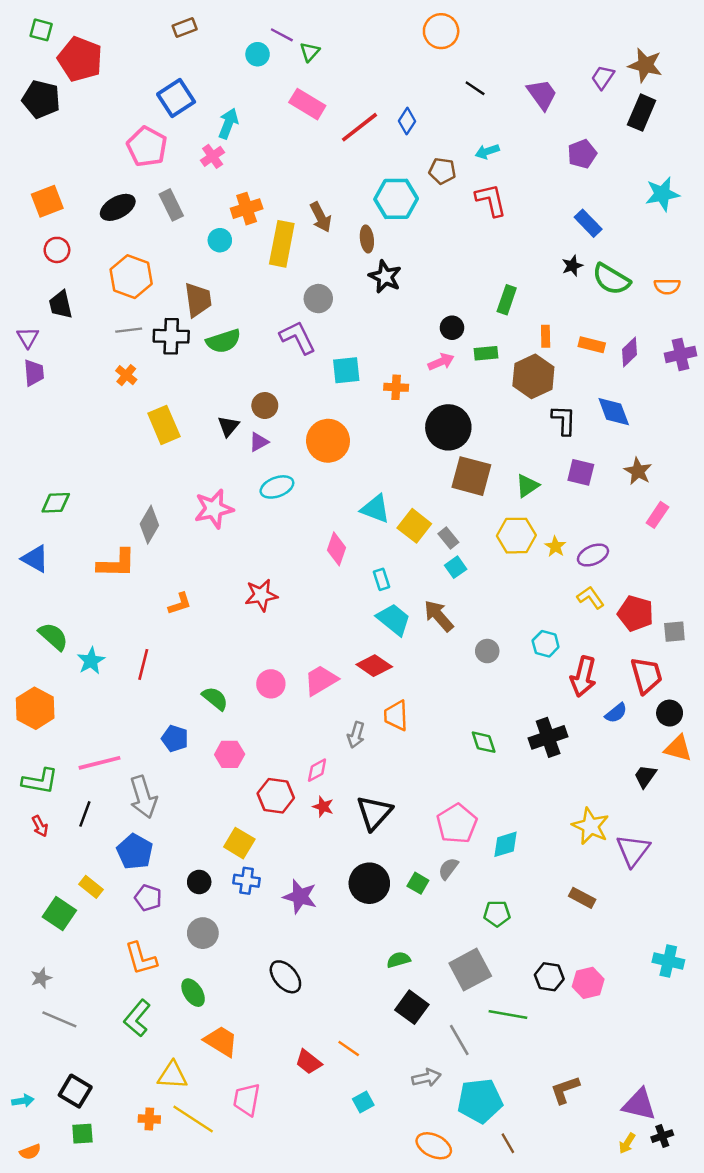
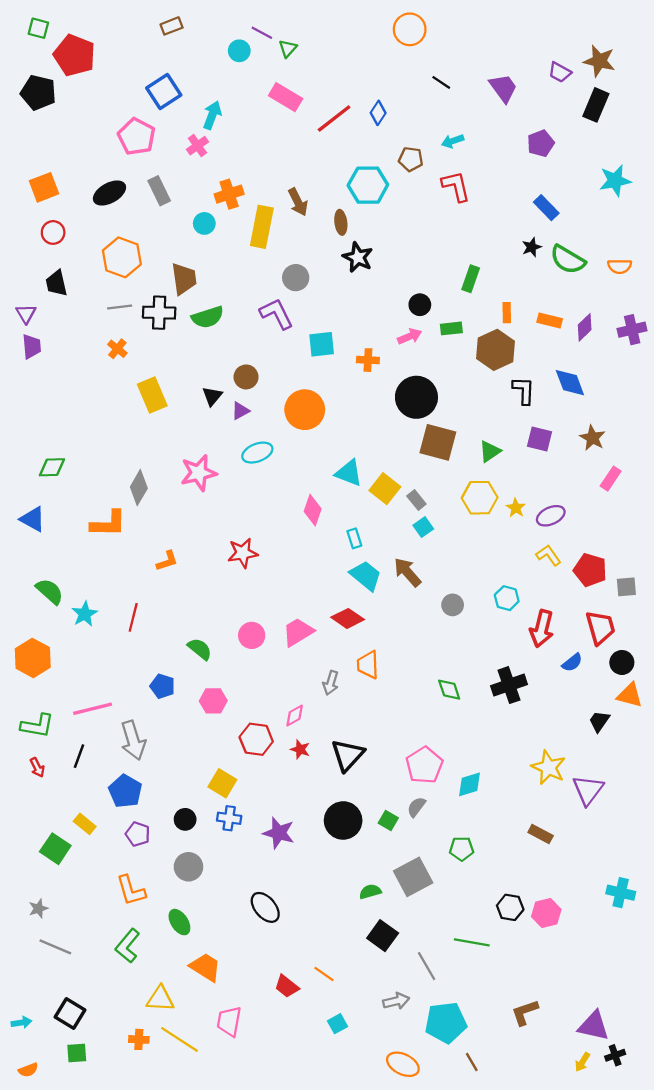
purple trapezoid: (603, 77) -> (560, 72), turned -95
gray square: (470, 970) -> (413, 877), moved

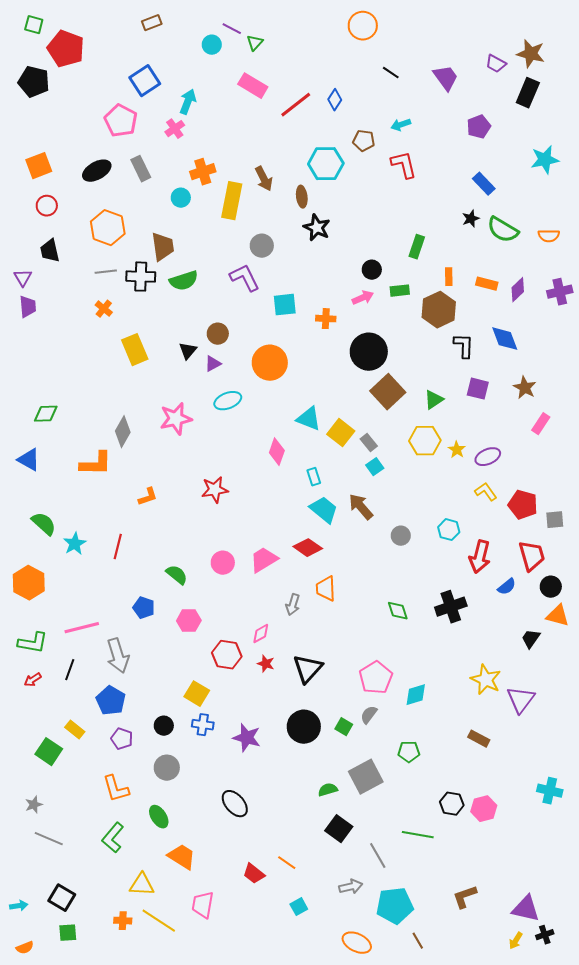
brown square: (438, 442) -> (388, 392), turned 32
red arrow: (37, 767) -> (33, 680), turned 84

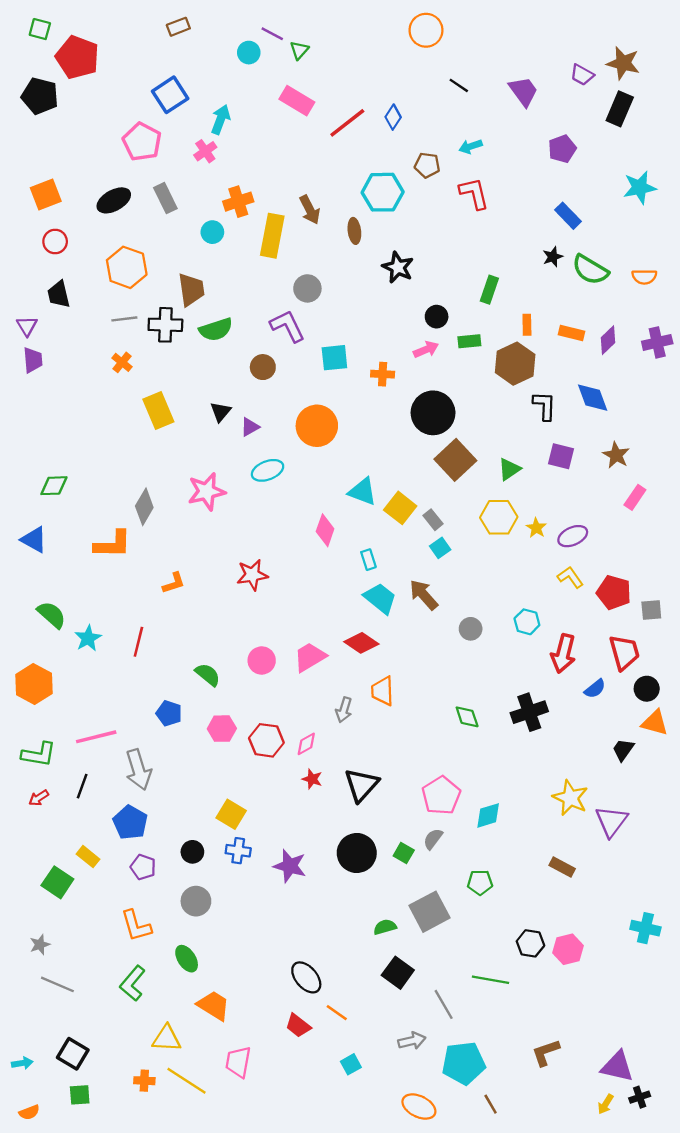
black star: (317, 228) -> (398, 267), moved
brown circle: (218, 334) -> (263, 367), moved
red hexagon: (227, 655) -> (266, 740), moved
black ellipse: (235, 804) -> (306, 977), moved

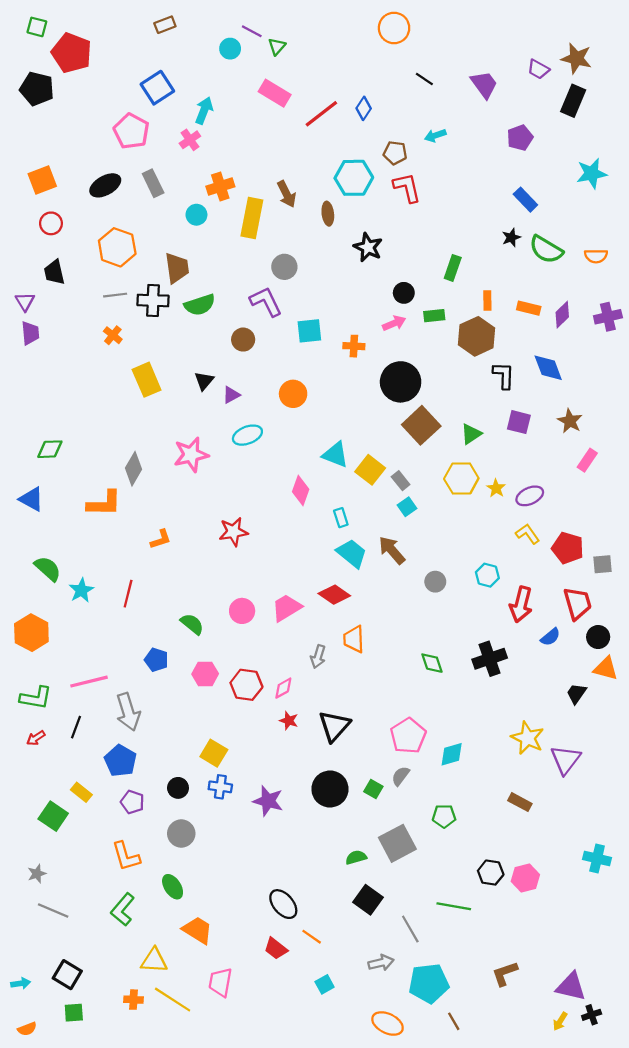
red L-shape: (474, 193) -> (407, 188), moved
orange circle: (317, 426) -> (293, 394), size x0.7

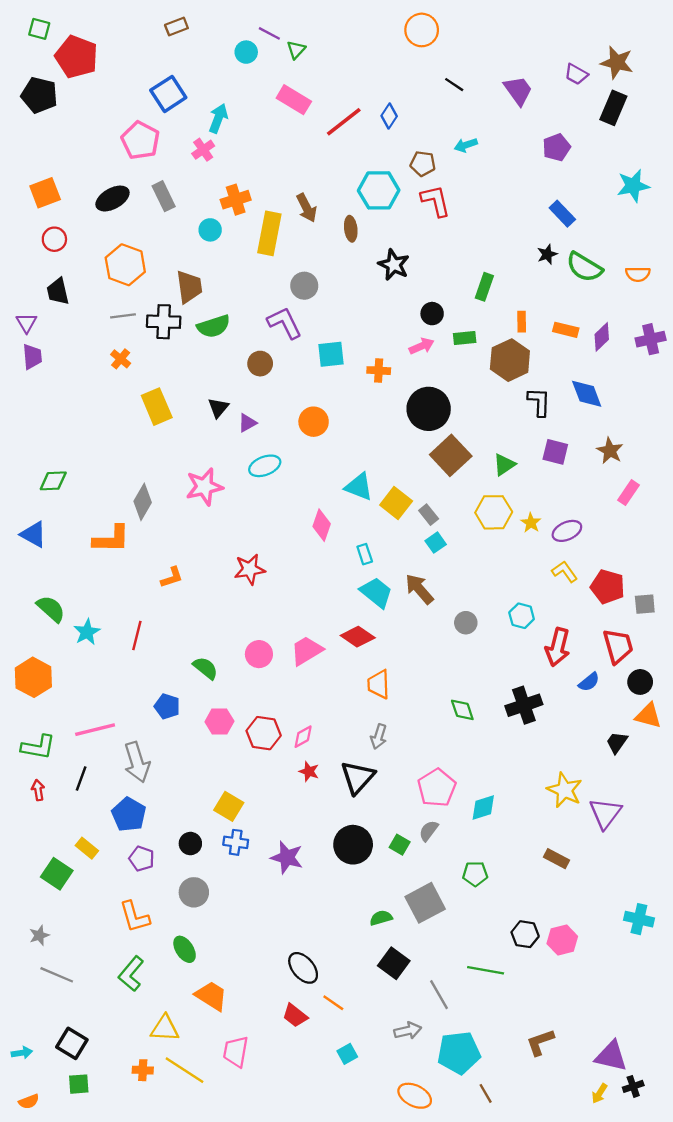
gray arrow: (318, 657) -> (379, 737), moved
red arrow: (36, 738) -> (38, 790), turned 114

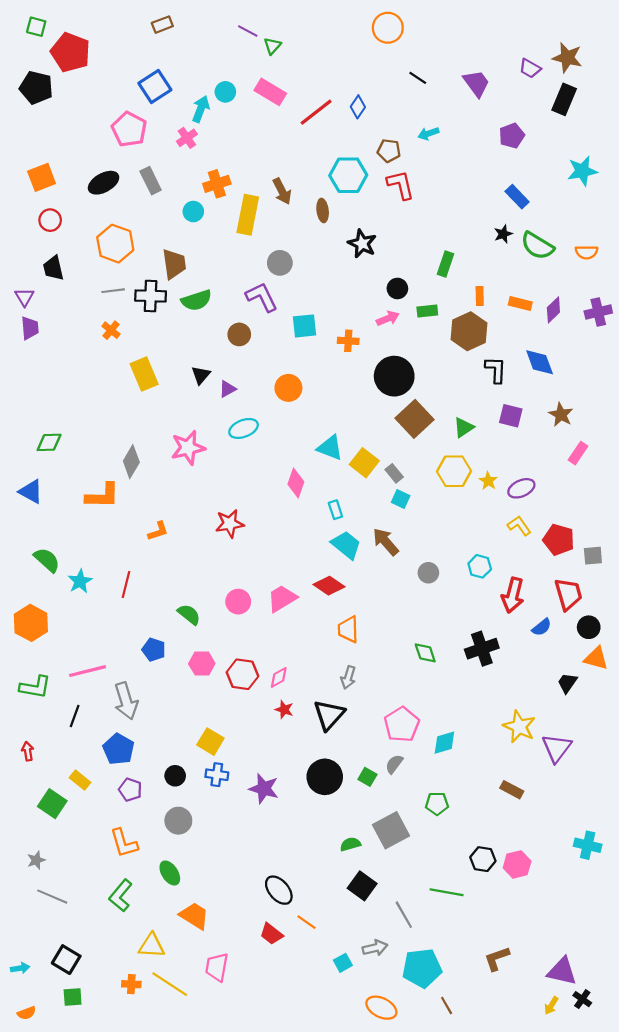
cyan circle: (246, 52) -> (225, 92), moved
cyan square: (436, 543) -> (401, 499), turned -30
red arrow: (38, 790) -> (28, 751), moved
cyan square: (347, 1054) -> (343, 963), moved
black cross: (633, 1086) -> (582, 999), turned -36

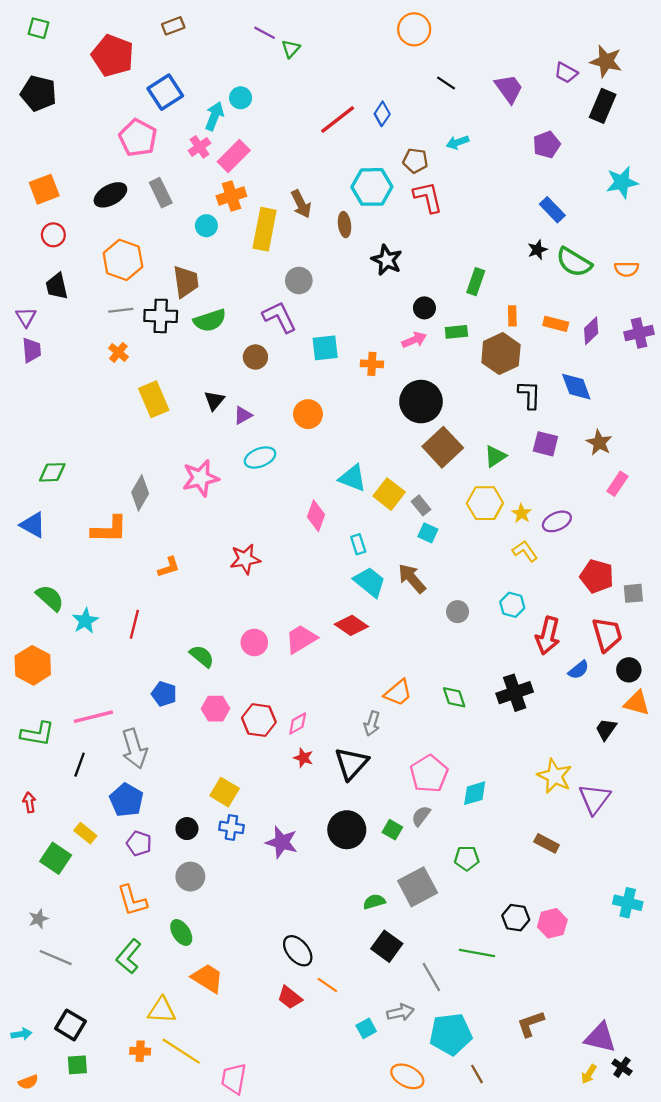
red pentagon: (70, 52) -> (113, 56), moved
pink rectangle: (270, 92) -> (234, 156), moved, turned -76
yellow L-shape: (519, 526) -> (525, 551), moved
orange trapezoid: (348, 629) -> (398, 693), moved, turned -128
pink trapezoid: (217, 967) -> (234, 1079), moved

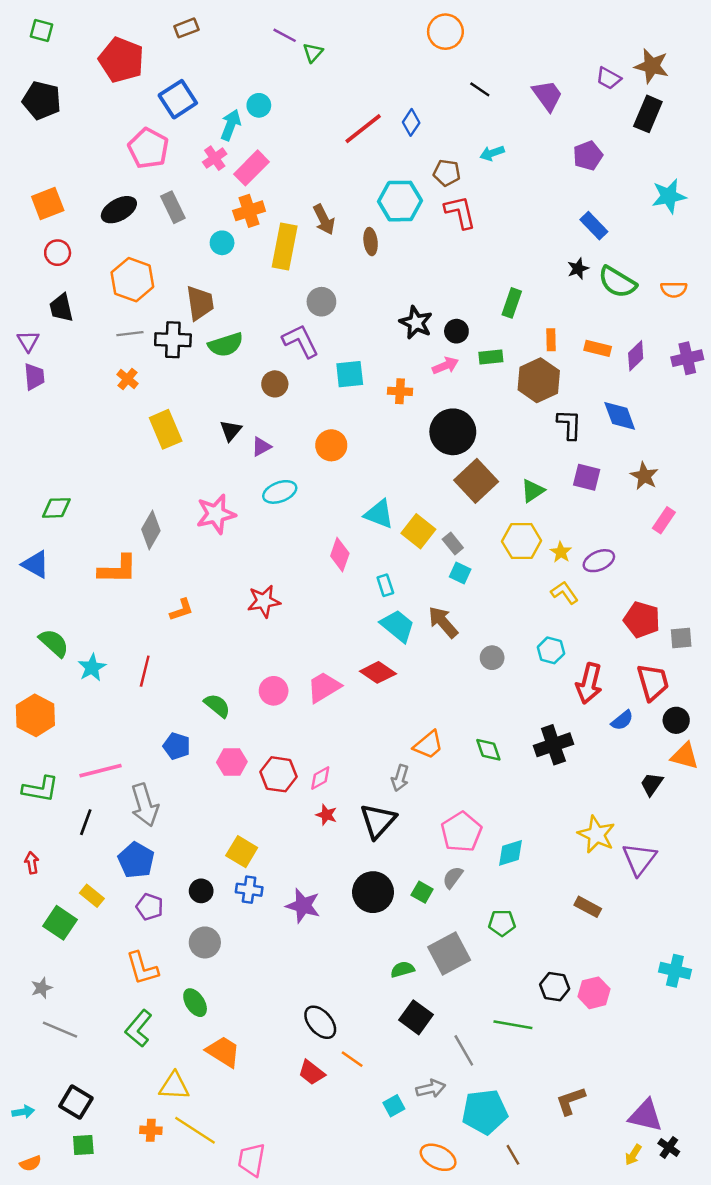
black star: (387, 260) -> (416, 323), moved

